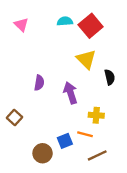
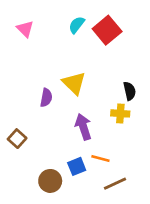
cyan semicircle: (65, 21) -> (77, 25), turned -48
yellow triangle: (86, 59) -> (74, 83), moved
purple arrow: (70, 93) -> (83, 127), moved
yellow cross: (96, 115) -> (120, 113), moved

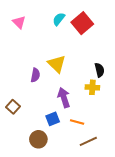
blue square: (77, 166) -> (53, 119), moved

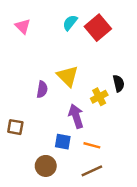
yellow cross: (92, 87) -> (99, 97), moved, turned -32
brown square: (13, 107) -> (15, 127), turned -32
blue square: (53, 119) -> (63, 142), turned 32
brown line: (88, 141) -> (92, 171), moved

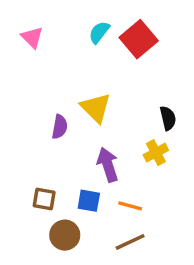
yellow cross: (99, 97) -> (156, 153), moved
brown square: (15, 127) -> (44, 199), moved

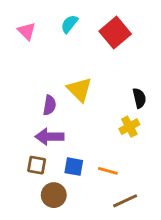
cyan semicircle: (99, 32) -> (69, 24), moved
purple arrow: (108, 165) -> (49, 137), moved, turned -72
brown line: (130, 242) -> (125, 201), moved

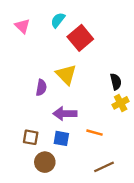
red square: (115, 33) -> (80, 38), moved
yellow cross: (129, 127) -> (121, 103), moved
purple arrow: (49, 137) -> (65, 114), moved
orange line: (108, 171) -> (94, 133), moved

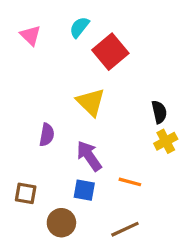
purple semicircle: (41, 88) -> (47, 135), moved
purple arrow: (65, 114) -> (89, 156), turned 55
brown square: (31, 137) -> (26, 193), moved
brown line: (104, 167) -> (125, 229), moved

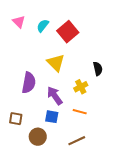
cyan semicircle: (79, 27) -> (43, 26), moved
purple semicircle: (47, 135) -> (29, 83), size x1.5
yellow cross: (166, 141) -> (81, 87), moved

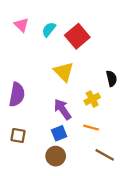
purple semicircle: (29, 83) -> (17, 94), moved
blue square: (52, 117) -> (59, 133), turned -32
brown circle: (38, 137) -> (56, 156), moved
brown line: (77, 141) -> (105, 155), moved, turned 54

